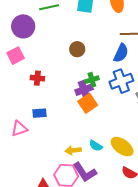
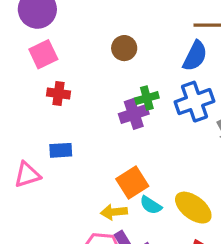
pink square: (16, 56) -> (43, 54), moved
orange square: (88, 103) -> (132, 183), moved

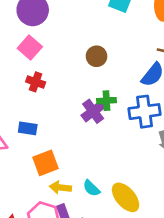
pink square: (43, 54) -> (30, 48), turned -35
purple cross: (134, 114) -> (93, 111), turned -30
orange square: (132, 183) -> (46, 163), moved

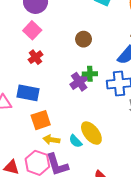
red cross: (36, 82) -> (35, 57), turned 32
blue rectangle: (28, 128) -> (28, 93), size x1.5
yellow ellipse: (126, 197) -> (91, 133), moved

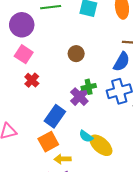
blue rectangle: (28, 93) -> (55, 116), moved, turned -55
cyan semicircle: (75, 141) -> (86, 136), moved

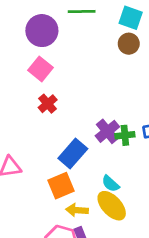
brown circle: (76, 54) -> (129, 44), moved
green cross: (89, 87) -> (125, 135), moved
yellow ellipse: (101, 145) -> (112, 206), moved

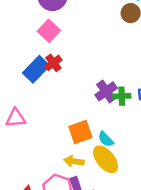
blue rectangle: (73, 154) -> (36, 69), moved
orange square: (61, 186) -> (80, 132), moved

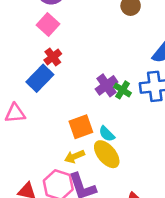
blue rectangle: (36, 69) -> (40, 78), moved
green cross: (122, 96) -> (122, 90), turned 35
yellow arrow: (74, 161) -> (75, 156), turned -30

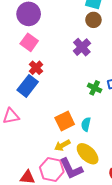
purple cross: (106, 85) -> (82, 47), moved
cyan semicircle: (107, 134) -> (86, 124), turned 64
yellow ellipse: (107, 154) -> (88, 154), moved

